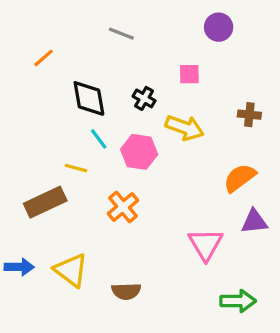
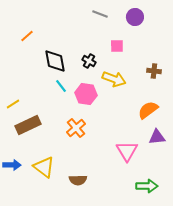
gray line: (121, 34) -> (100, 14), moved
yellow line: (76, 168) -> (13, 104), moved, turned -48

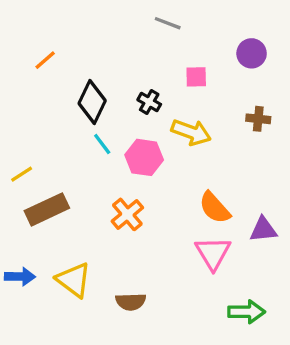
purple circle: (135, 17) -> (252, 53), moved
black diamond: (55, 61) -> (92, 102), turned 35
orange semicircle: (148, 110) -> (215, 208), moved, turned -95

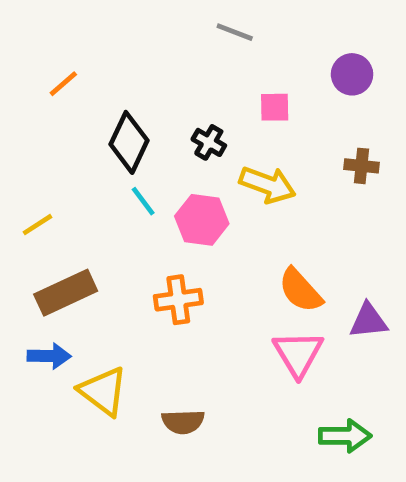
yellow line: (22, 174) -> (37, 225), moved
orange cross: (127, 214) -> (178, 300), turned 32
blue arrow: (20, 277) -> (49, 356), moved

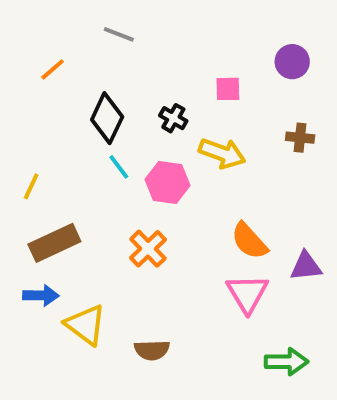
gray line: (235, 32) -> (119, 34), moved
yellow line: (37, 225) -> (31, 186), turned -32
orange cross: (178, 300) -> (148, 249), turned -36

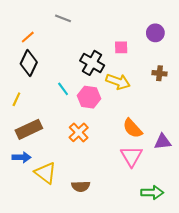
black diamond: (107, 118) -> (29, 63), moved
black cross: (173, 118) -> (92, 63), size x1.6

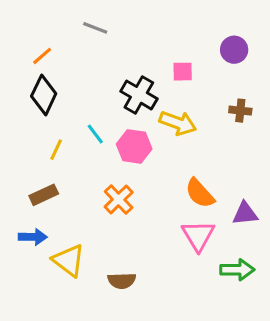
yellow line: (16, 99) -> (56, 150), moved
brown rectangle: (29, 129) -> (44, 195), size x0.7
green arrow: (152, 193) -> (237, 270), moved

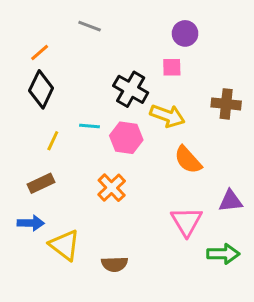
purple circle: (234, 50) -> (185, 33), moved
brown cross: (240, 111) -> (226, 104), size x1.4
cyan line: (95, 134) -> (90, 126), turned -48
orange semicircle: (200, 193) -> (188, 160), moved

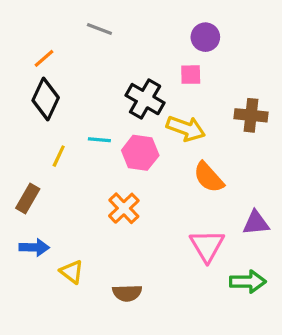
brown rectangle: (41, 183) -> (28, 198), moved, turned -35
yellow triangle: (65, 245) -> (72, 272), size x0.7

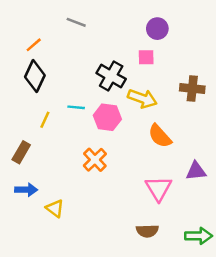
green arrow: (248, 282) -> (199, 236), moved
brown semicircle: (127, 293) -> (147, 231), moved

